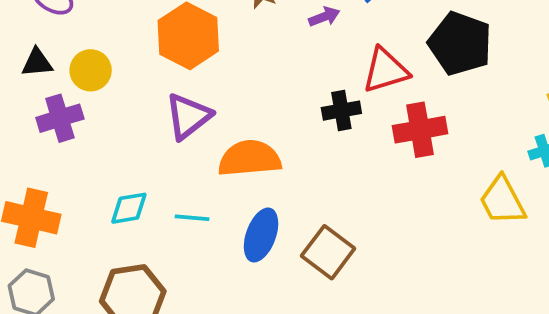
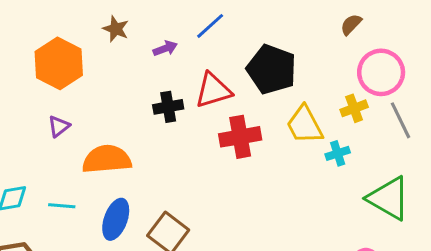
black cross: (341, 111) -> (168, 107), moved
purple triangle: (188, 116) -> (59, 126), size x0.6
yellow trapezoid: (502, 201) -> (305, 125), moved

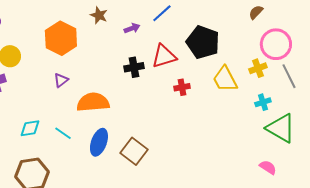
red cross: (240, 137) -> (182, 87), size x0.6
cyan cross: (338, 153) -> (263, 102), moved
cyan line: (62, 206) -> (63, 133), turned 30

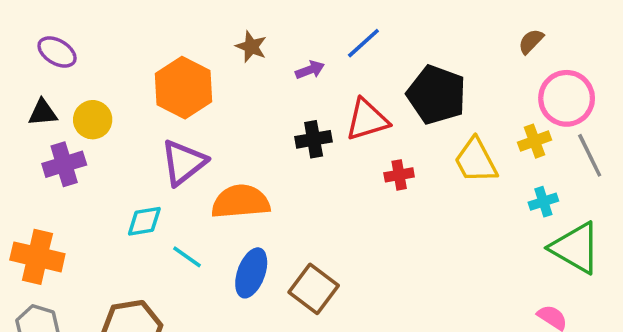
purple triangle: (61, 80) -> (184, 162), size x1.8
cyan diamond: (30, 128) -> (144, 221), moved

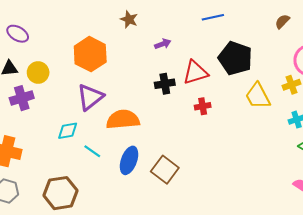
brown semicircle: (531, 41) -> (282, 21), moved
blue line: (363, 43) -> (213, 17), moved, turned 30
brown star: (251, 47) -> (129, 19), moved
red cross: (399, 175) -> (203, 106), moved

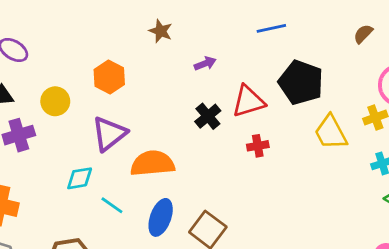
orange hexagon: (90, 54) -> (109, 77), size x0.7
yellow circle: (38, 73) -> (55, 101), moved
black cross: (165, 84) -> (208, 116), turned -30

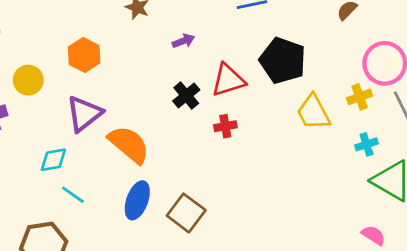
red cross: (258, 146) -> (225, 126), moved
orange semicircle: (152, 163) -> (129, 144), turned 45
cyan line: (112, 205) -> (73, 195), moved

